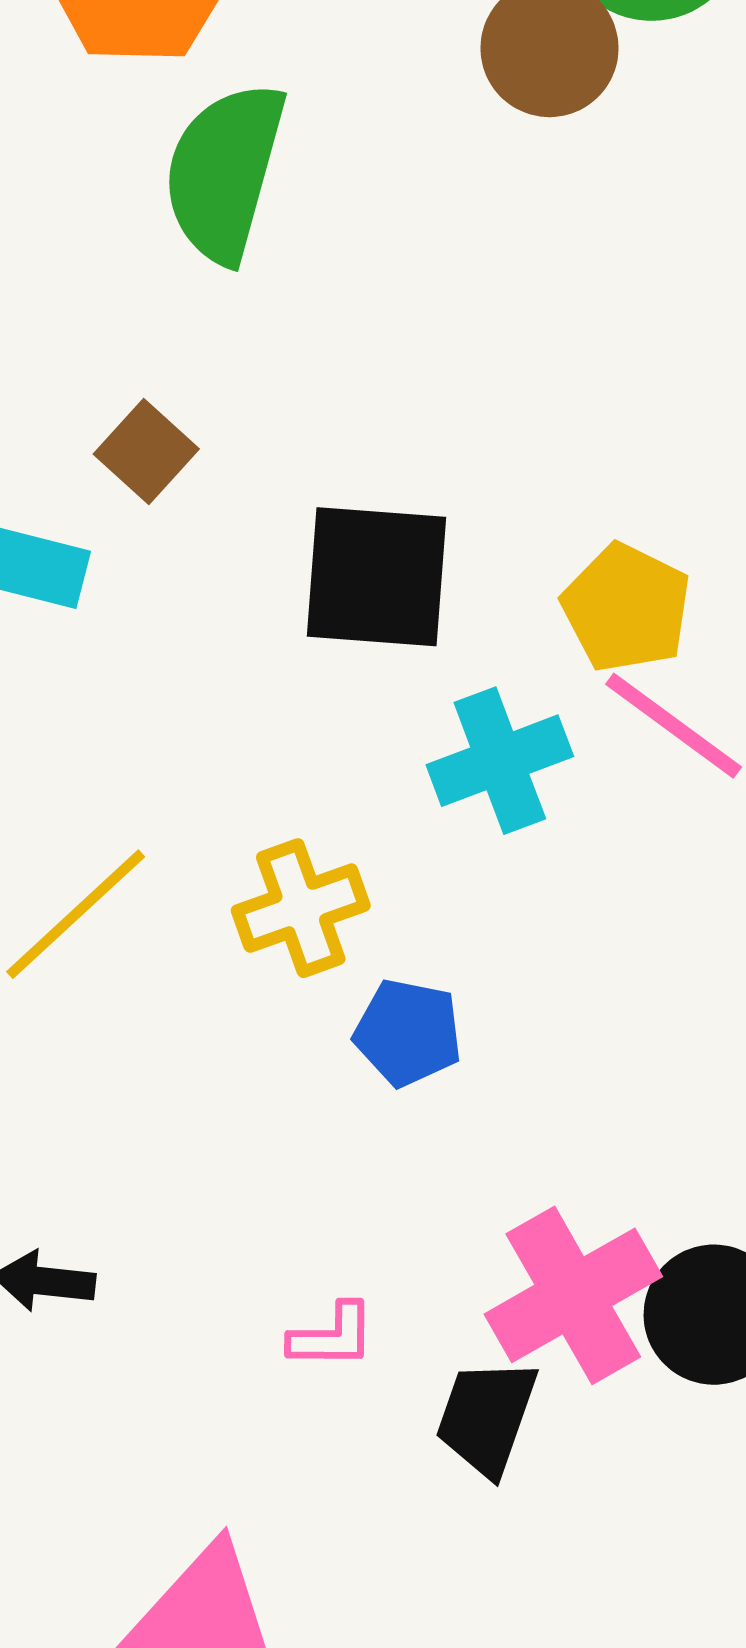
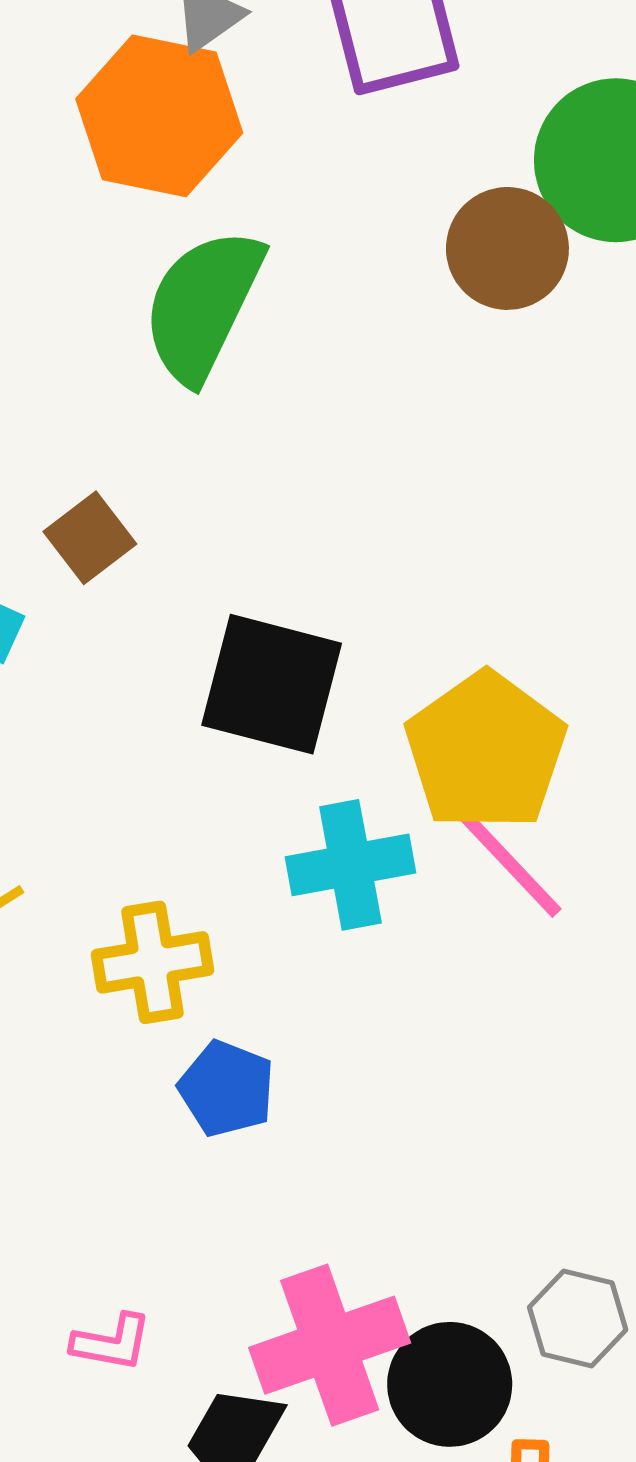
yellow pentagon: (626, 608) -> (486, 751), size x1.4

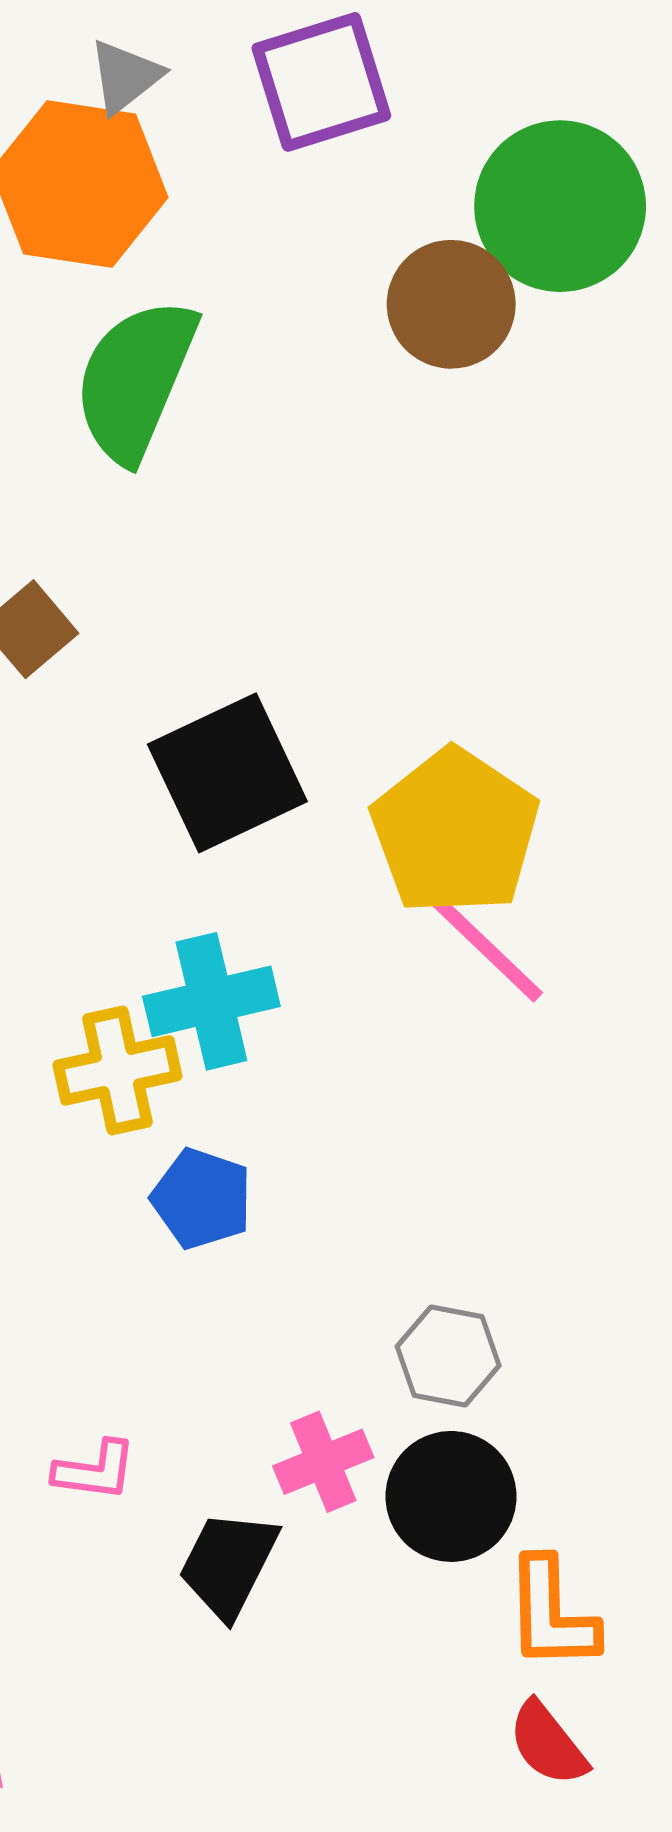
black square: (272, 684) -> (227, 773), turned -37
cyan cross: (350, 865) -> (211, 1001), moved
gray hexagon: (578, 1319) -> (448, 1356), moved
pink cross: (330, 1345) -> (323, 1462), size x0.6

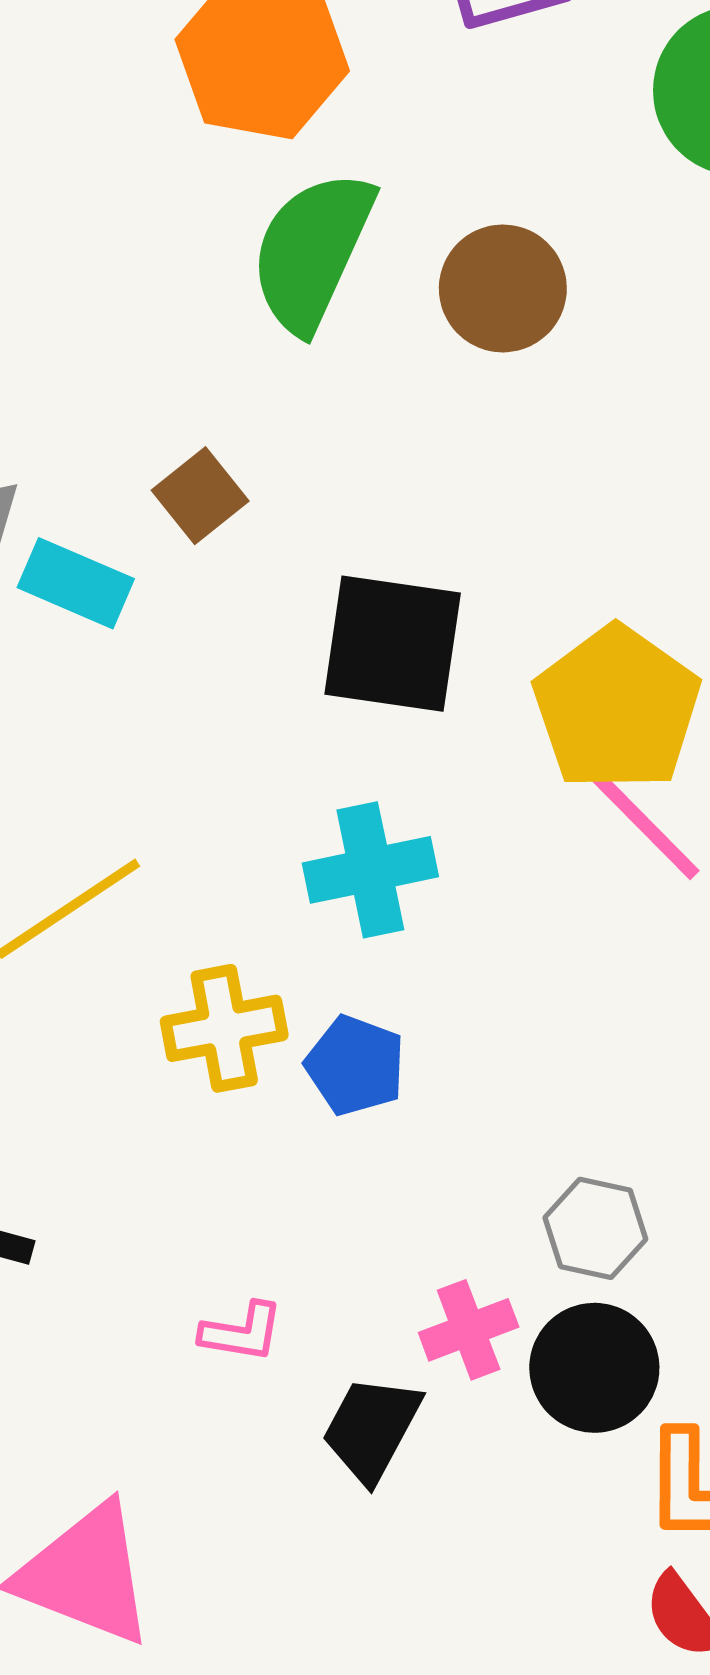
brown circle: (451, 304) -> (503, 288), moved
black square: (227, 773) -> (393, 644), turned 32
yellow cross: (117, 1070) -> (224, 1028), moved

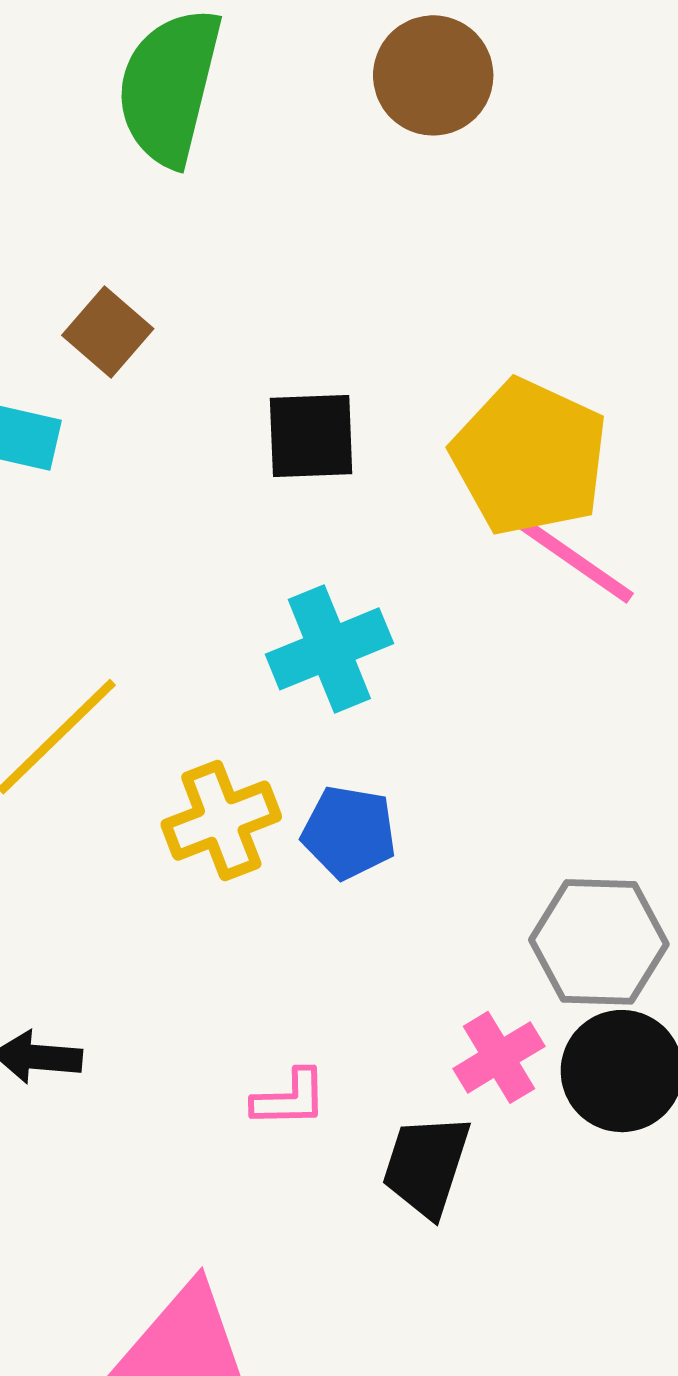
brown circle: (503, 288) -> (433, 75), moved
black square: (393, 644) -> (311, 436), size x0.7
gray hexagon: (595, 1228) -> (599, 942), size x1.4

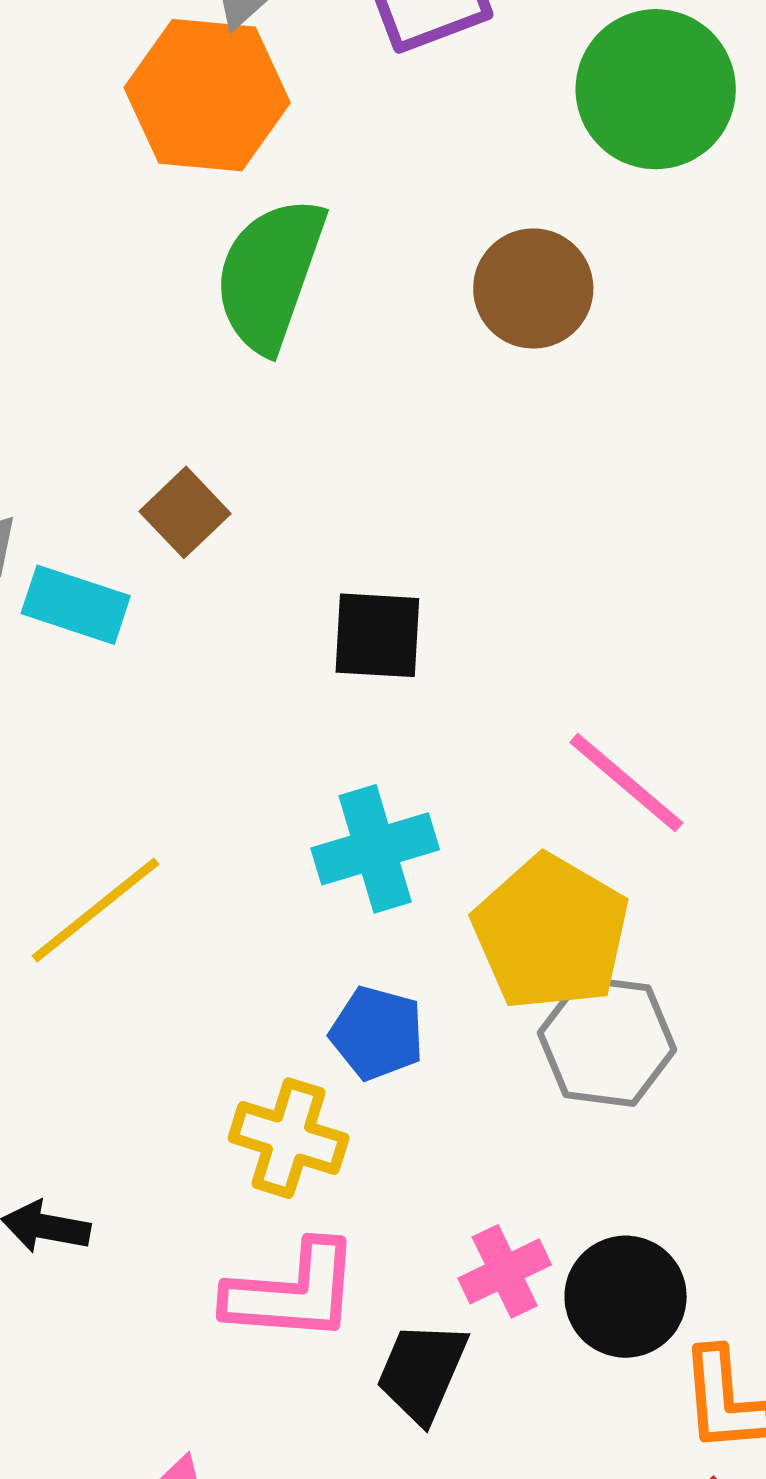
yellow pentagon: (530, 457) -> (551, 933), moved
yellow cross: (221, 821) -> (289, 1138), moved, turned 33
gray hexagon: (599, 942) -> (607, 1041), moved
pink L-shape: (290, 1098) -> (293, 1292), size x1.8

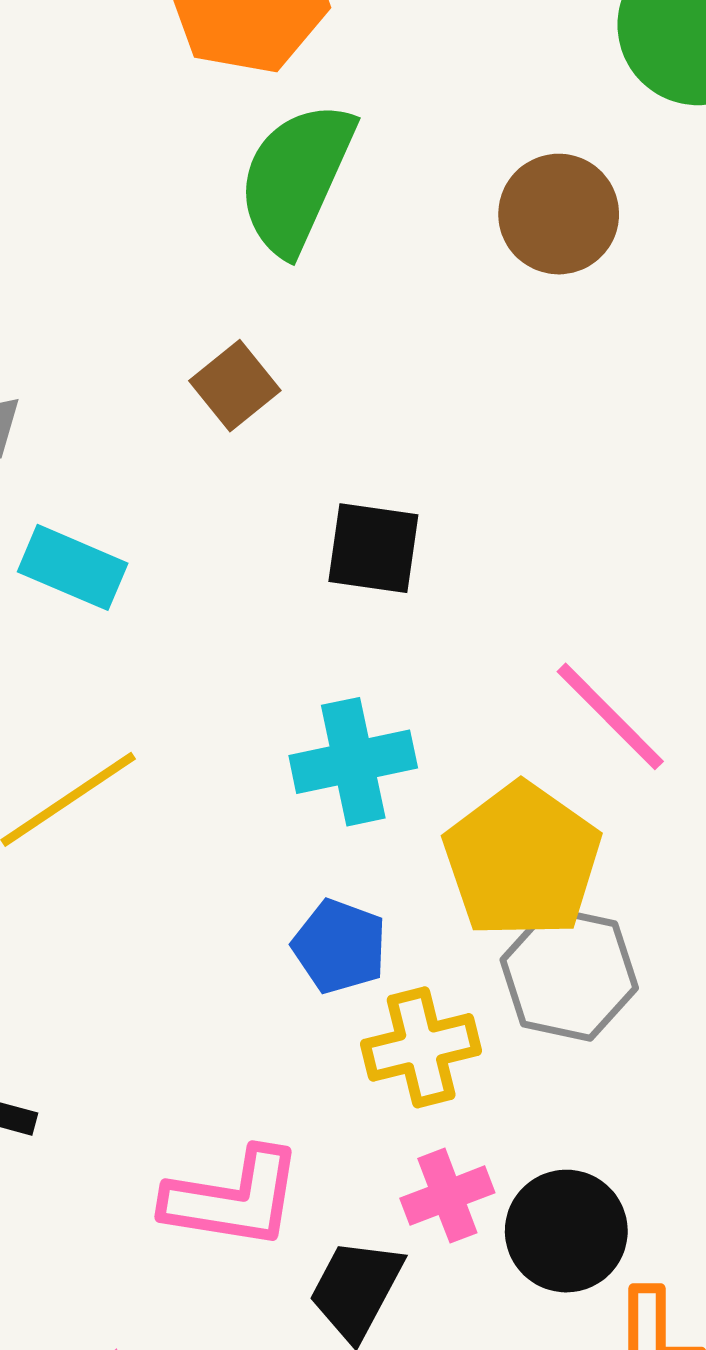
brown square: (185, 512) -> (235, 386), moved
cyan rectangle: (76, 605) -> (73, 567), moved
yellow cross: (289, 1138) -> (421, 1047), moved, turned -36

